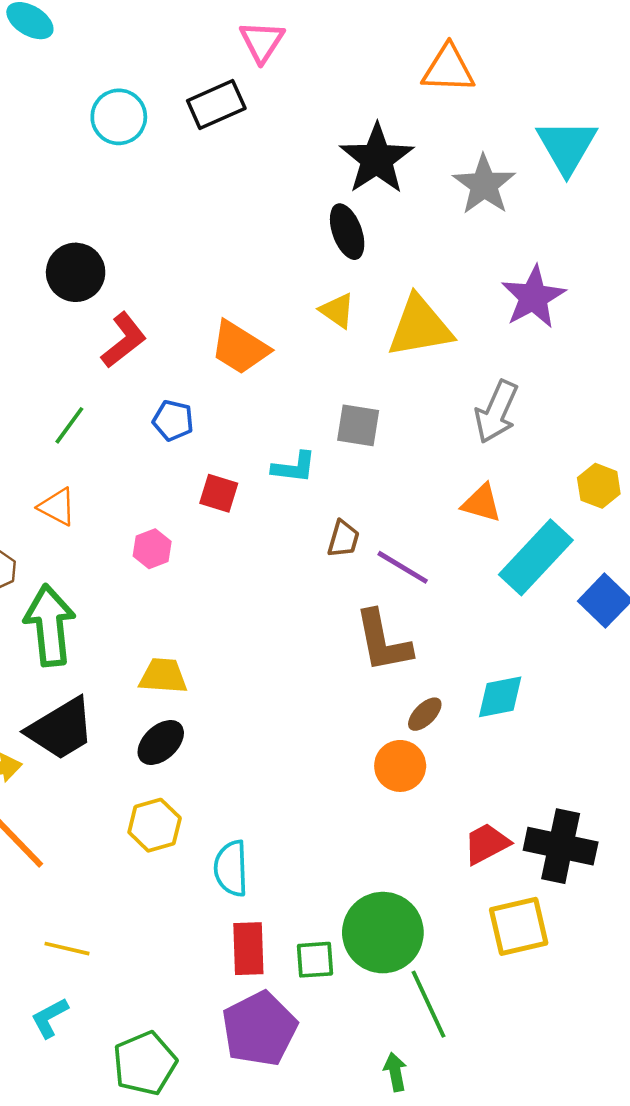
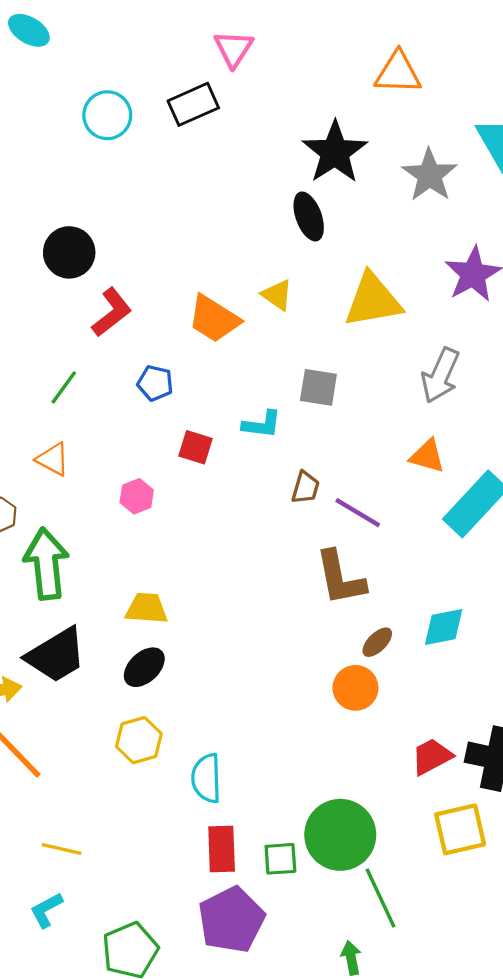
yellow triangle: (337, 311) -> (277, 295), moved

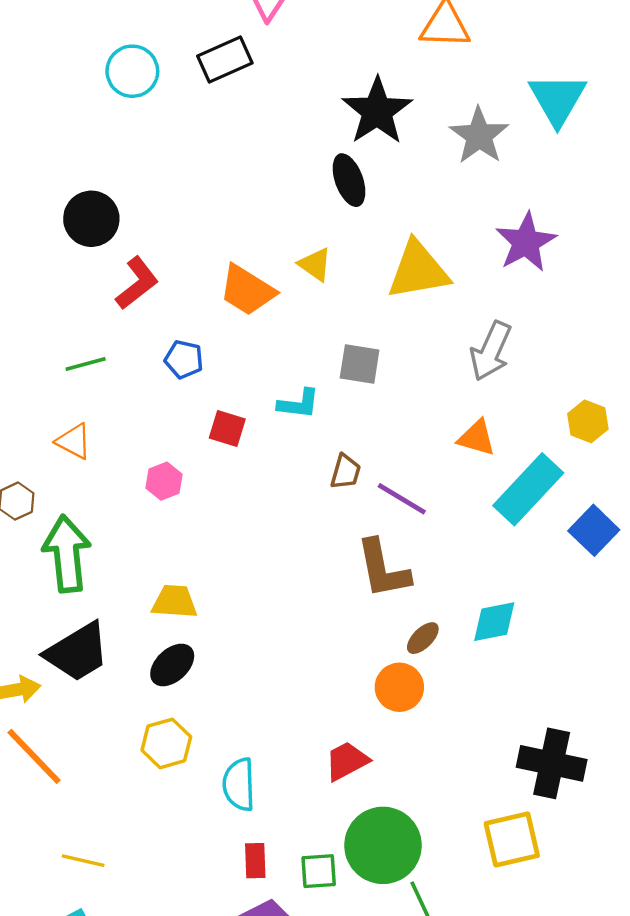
green line: (64, 387) -> (86, 364), turned 39
red trapezoid: (432, 756) -> (347, 761), moved
red rectangle: (222, 849) -> (255, 861), size x0.7

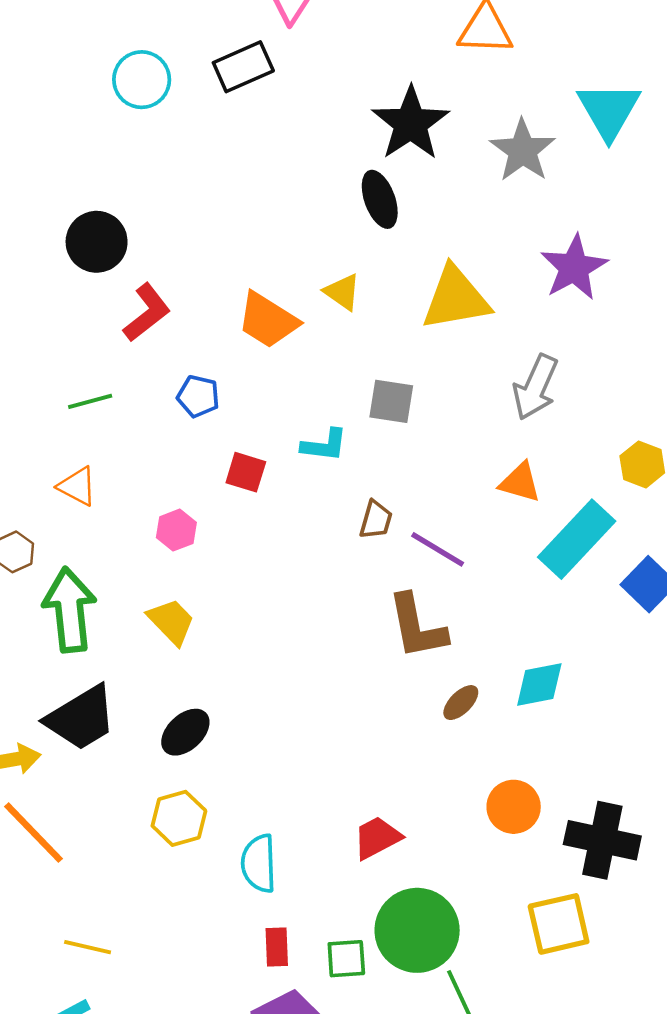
yellow trapezoid: (175, 602) -> (171, 621), moved, turned 42
orange circle: (399, 687) -> (514, 807), moved

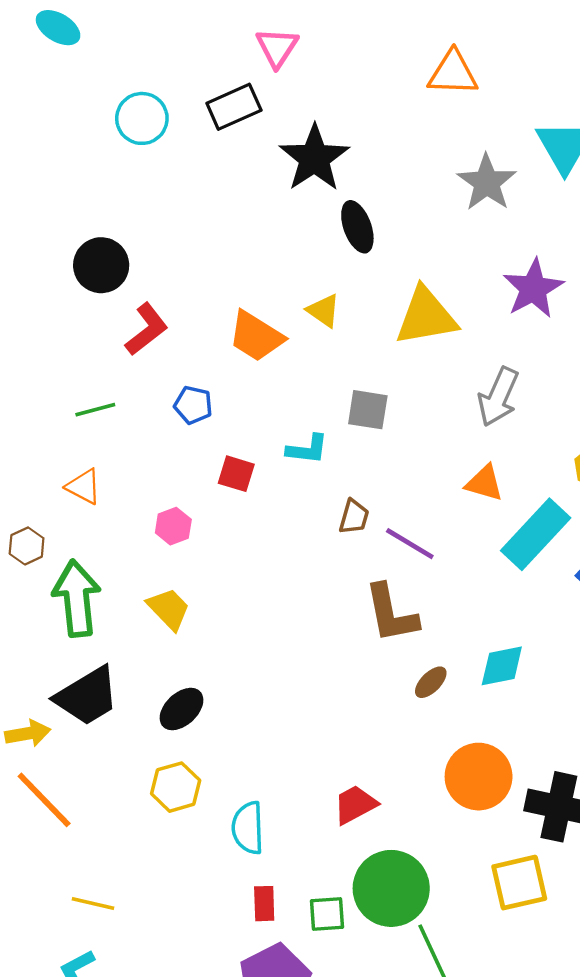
black star: (411, 123) -> (314, 158), moved
orange circle: (514, 807) -> (479, 777), size x1.4

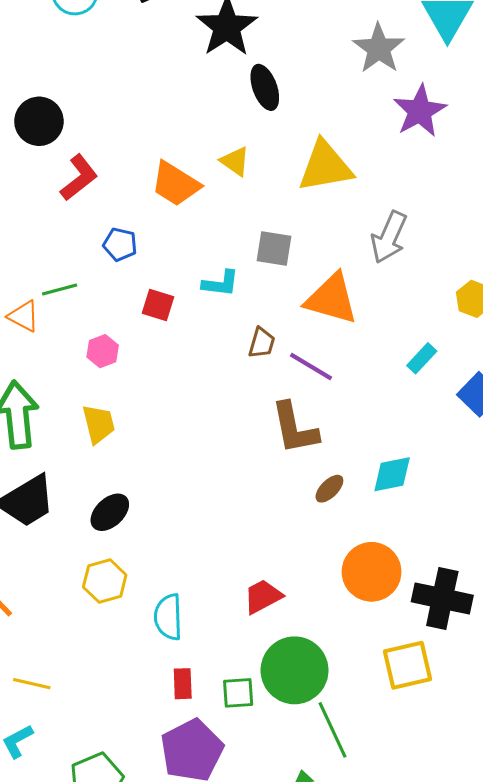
purple star: (533, 289) -> (420, 111), moved
green line: (95, 410) -> (60, 290), moved
orange triangle: (484, 483) -> (331, 299), moved, size x1.6
cyan rectangle: (536, 534) -> (422, 358), size x0.5
yellow trapezoid: (169, 609) -> (99, 424), turned 30

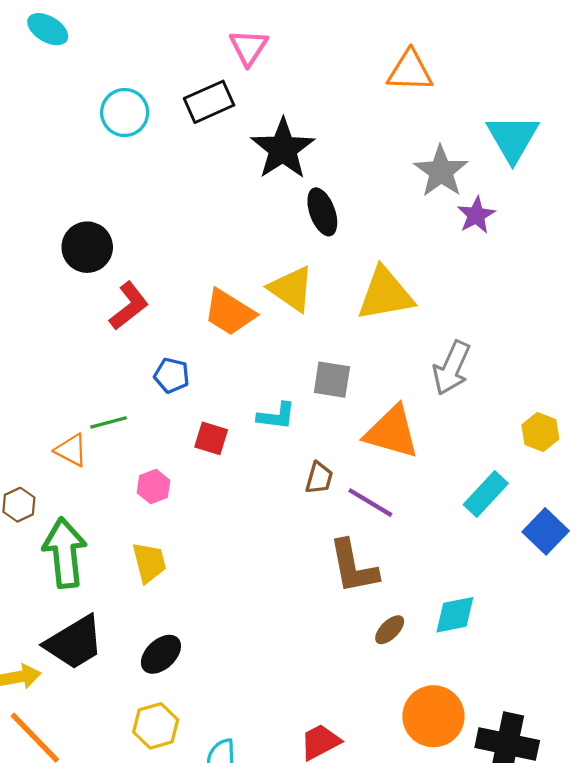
purple star: (420, 111) -> (476, 215), moved, size x0.7
yellow triangle: (235, 161) -> (291, 289), size x1.5
cyan rectangle: (422, 358) -> (486, 494), size x1.4

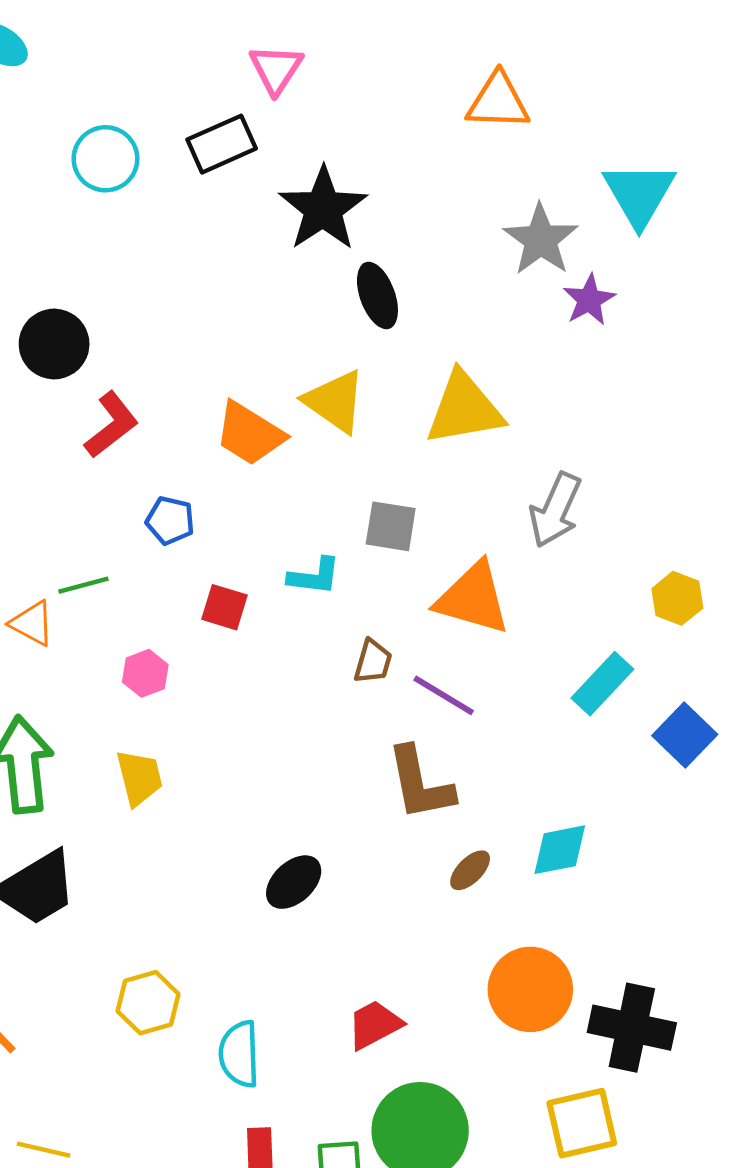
black ellipse: (161, 654) -> (294, 882), moved

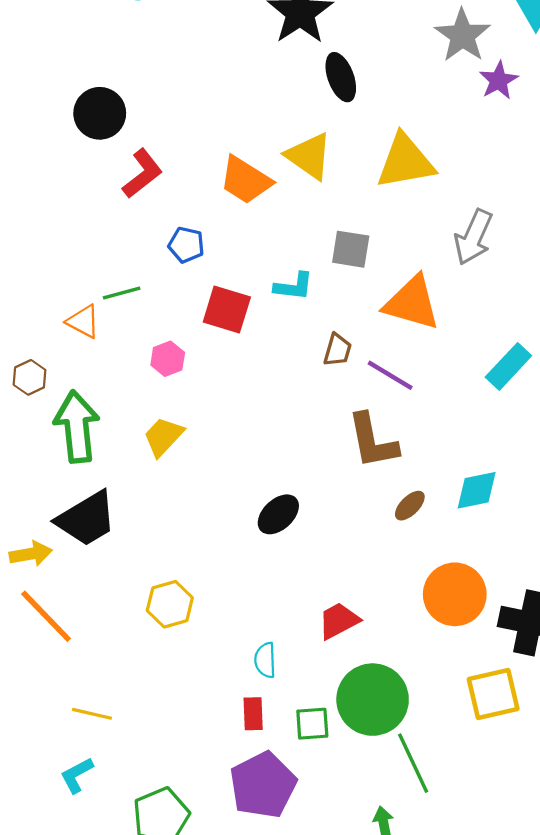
red square: (225, 607) -> (227, 309), size x1.4
yellow trapezoid: (139, 778) -> (163, 437), turned -123
cyan semicircle: (239, 1054) -> (265, 660), moved, size x0.7

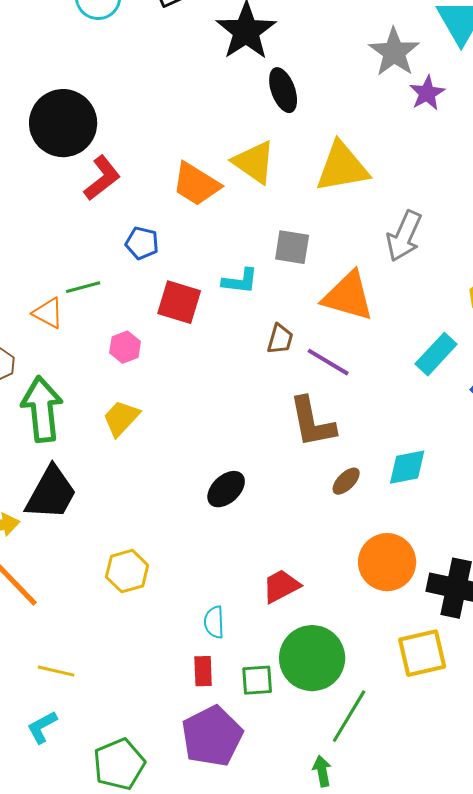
black circle: (100, 113) -> (63, 123), size x1.4
black trapezoid: (87, 519) -> (51, 493), turned -30
green line: (413, 763) -> (349, 716), turned 56

